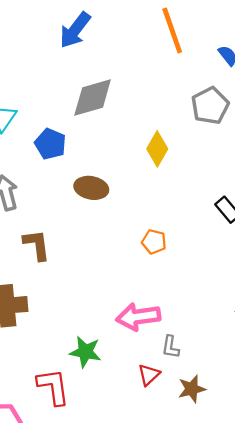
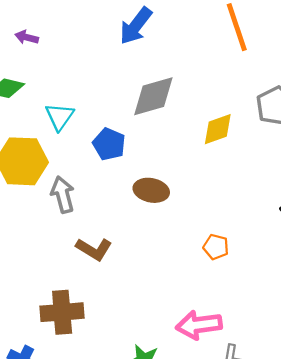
yellow diamond: (157, 149) -> (218, 129), moved, turned 40
brown L-shape: (37, 245) -> (94, 249), turned 128

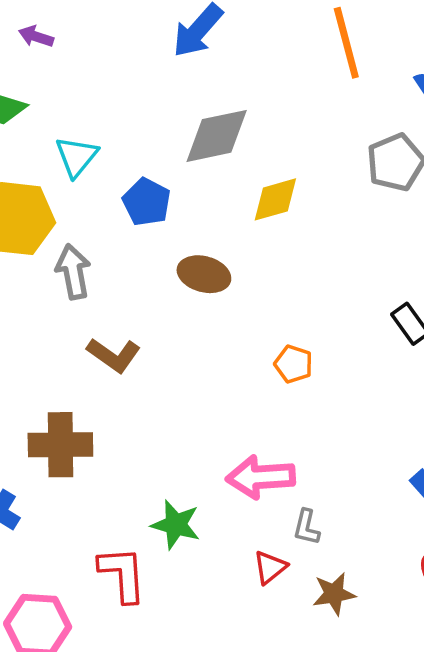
yellow diamond: (218, 129) -> (275, 199), moved

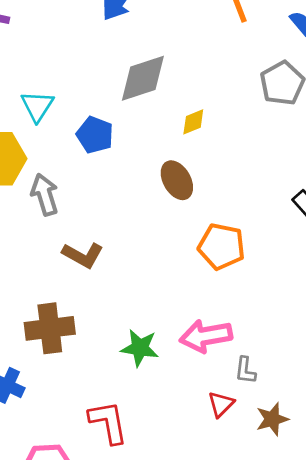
yellow diamond: (275, 199) -> (193, 122), size x0.7
brown ellipse: (204, 274) -> (177, 180), moved, turned 51
orange pentagon: (294, 364) -> (221, 246), size x1.6
green star: (176, 525) -> (140, 348), moved

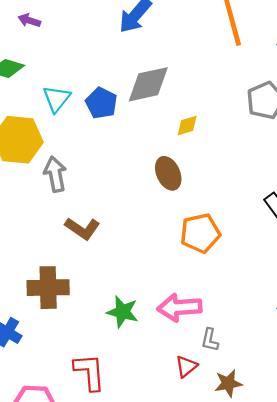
blue pentagon: (95, 135) -> (101, 103), moved
orange pentagon: (221, 246) -> (200, 233), turned -30

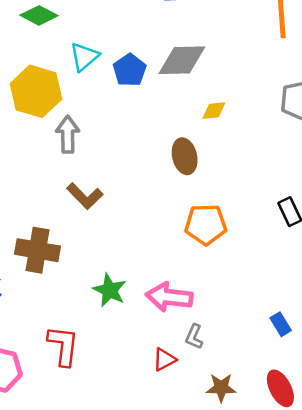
brown star: (228, 383) -> (221, 388), moved

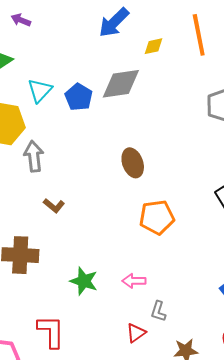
yellow diamond: (214, 111) -> (153, 46), moved
brown L-shape: (85, 196) -> (54, 206), size x0.7
pink arrow: (169, 297) -> (134, 281), size x0.6

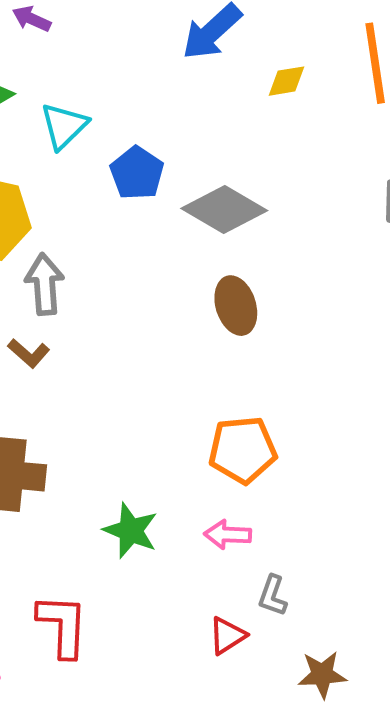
gray diamond: (121, 84) -> (224, 210), moved, turned 36
cyan triangle: (40, 90) -> (64, 126), moved
brown L-shape: (54, 206) -> (29, 353), moved
orange pentagon: (157, 217) -> (243, 450), moved

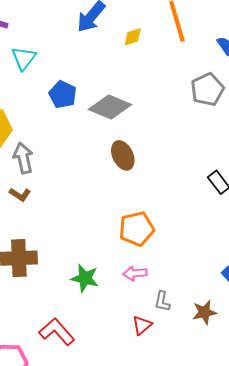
cyan triangle: (64, 126) -> (24, 58), moved
red L-shape: (63, 626) -> (57, 332), turned -36
brown star: (322, 675) -> (204, 312), moved

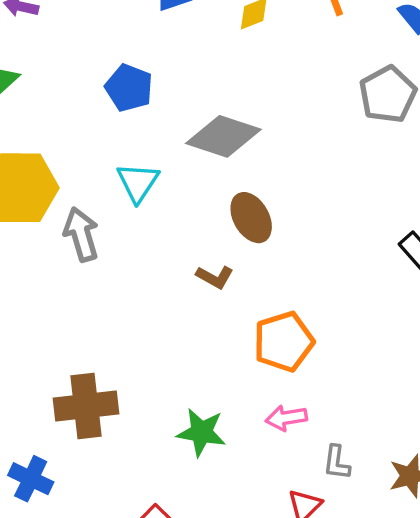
cyan triangle: (24, 58) -> (138, 182), moved
blue pentagon: (63, 95) -> (129, 88), moved
brown L-shape: (20, 195) -> (215, 277), moved

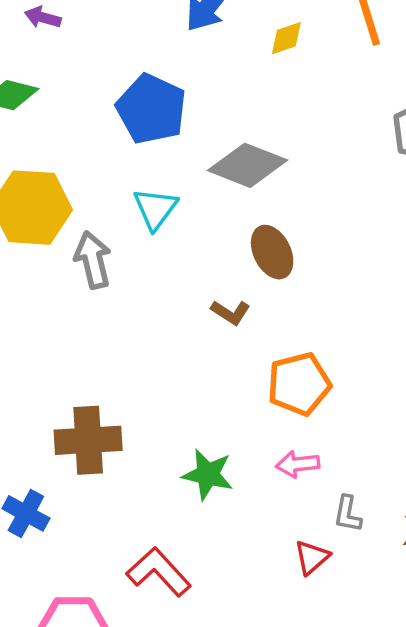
blue pentagon: (129, 88) -> (151, 109), size x1.4

